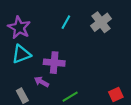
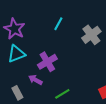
gray cross: (101, 22) -> (91, 35), moved
purple cross: (54, 63) -> (47, 62), turned -36

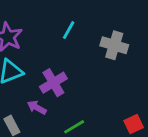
gray cross: (91, 35) -> (114, 45), turned -36

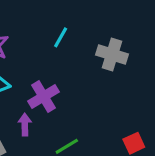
purple arrow: (37, 107) -> (25, 125), turned 60

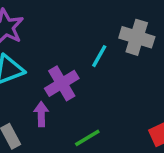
cyan line: (61, 37) -> (99, 56), moved

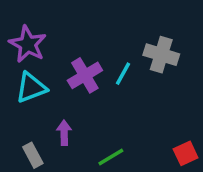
purple cross: (62, 83) -> (85, 75), moved

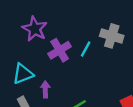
purple star: (28, 44) -> (35, 29), moved
cyan triangle: (31, 88) -> (23, 74), moved

